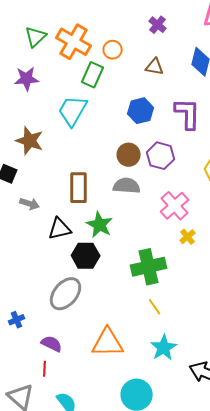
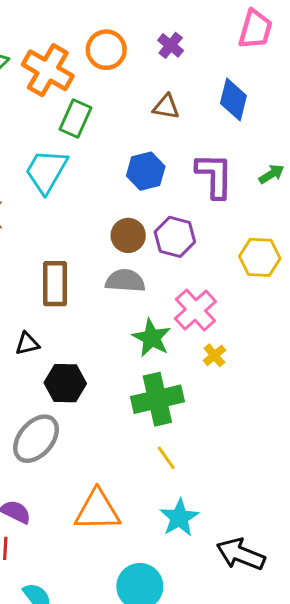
orange circle: (113, 50) -> (106, 50), moved, size x1.4
green star: (100, 225) -> (152, 338), moved
black triangle: (60, 229) -> (27, 344), size x0.7

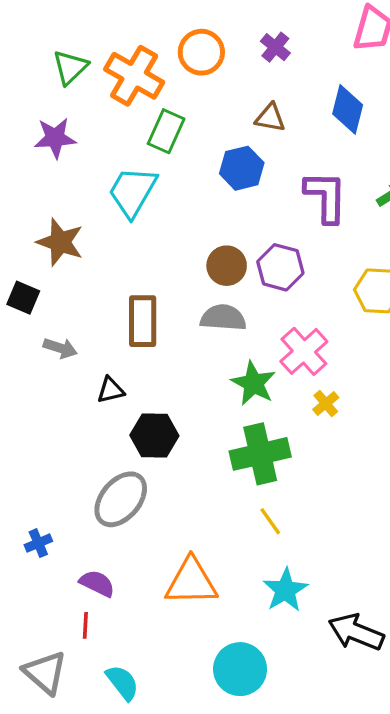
blue hexagon: (146, 171) -> (242, 168), moved

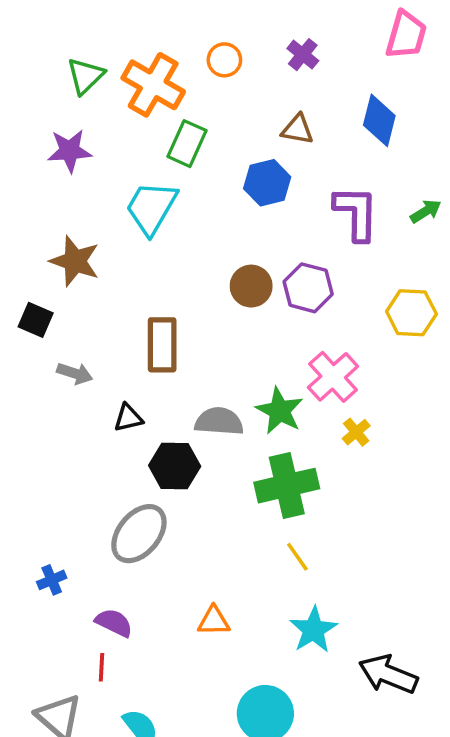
orange circle: (201, 52) -> (224, 60), size x0.7
gray semicircle: (223, 318) -> (219, 421), moved
orange triangle: (191, 582) -> (214, 621), size x0.6

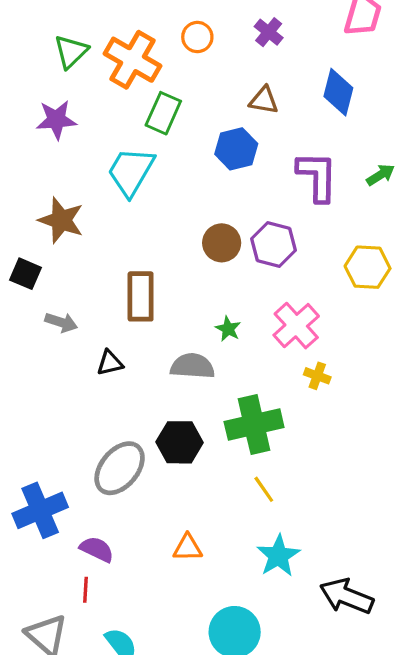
green star: (280, 411) -> (228, 329), moved, size x0.6
yellow cross: (356, 432) -> (317, 376), turned -30
black hexagon: (175, 466) -> (180, 442), moved
blue cross: (52, 580) -> (40, 510), size x2.0

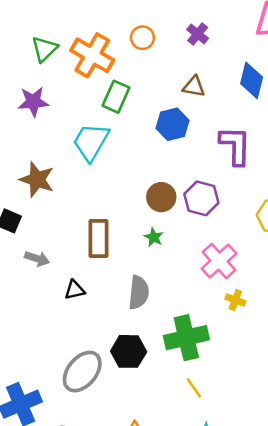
green star: (228, 329) -> (154, 237), moved
gray semicircle: (192, 366) -> (139, 292), turned 92

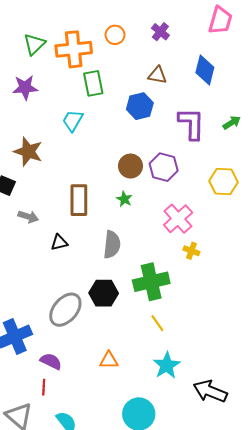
orange cross: (92, 55) -> (74, 49), turned -36
green rectangle: (116, 97) -> (93, 83), turned -35
cyan trapezoid: (91, 142) -> (73, 121), size x0.7

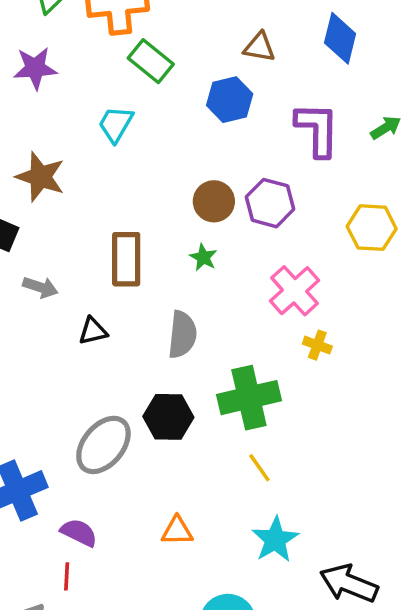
green rectangle: (93, 83) -> (151, 61), turned -40

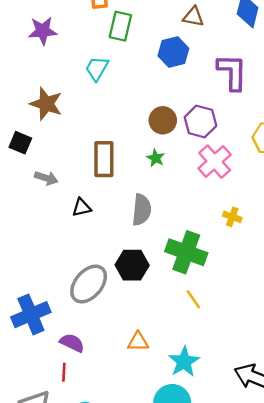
green rectangle: (151, 61) -> (120, 26), turned 64
pink cross: (295, 291) -> (215, 162), moved
green cross: (249, 398) -> (186, 252), turned 33
cyan star: (275, 540) -> (184, 362), moved

